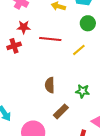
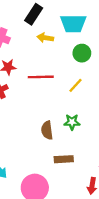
green star: (83, 91) -> (72, 122), moved
brown rectangle: (61, 111) -> (64, 159), turned 49

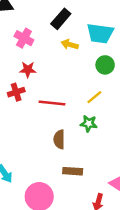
red line: (41, 77) -> (52, 103), moved
green star: (72, 122) -> (89, 123), moved

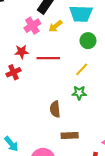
pink cross: (24, 38) -> (32, 26), moved, turned 35
yellow arrow: (70, 44) -> (55, 26), turned -48
red line: (52, 103) -> (48, 58), moved

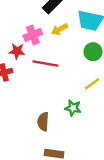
pink cross: (32, 26) -> (33, 35), moved
yellow line: (82, 69) -> (92, 84), moved

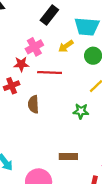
yellow arrow: (60, 29) -> (66, 46), moved
brown semicircle: (43, 122) -> (33, 104), moved

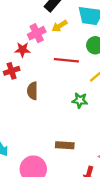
yellow arrow: (66, 46) -> (60, 26), moved
red line: (50, 72) -> (66, 60), moved

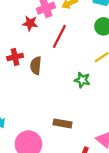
red line: (66, 60) -> (59, 36), moved, turned -75
red cross: (12, 71) -> (15, 57), moved

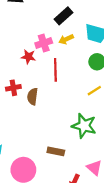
red line: (59, 36) -> (55, 70), turned -30
green star: (82, 80) -> (84, 126), moved, size x1.6

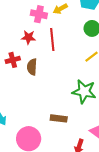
pink cross: (44, 43) -> (39, 14), turned 35
red star: (28, 57) -> (28, 37), moved

